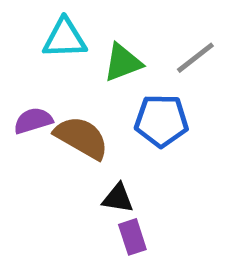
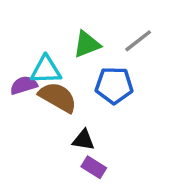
cyan triangle: (65, 38) -> (46, 70), moved
purple rectangle: (132, 237) -> (94, 167), turned -40

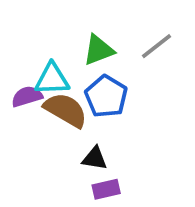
blue pentagon: (114, 85) -> (106, 96), moved, turned 30
purple rectangle: (94, 167) -> (106, 189), turned -45

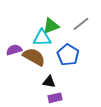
cyan triangle: (52, 79) -> (42, 38), moved
blue pentagon: (106, 96) -> (68, 55), moved

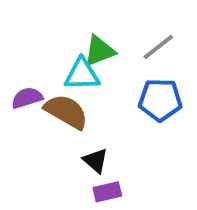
blue pentagon: (68, 55) -> (160, 100), moved, turned -30
black triangle: (49, 82) -> (96, 161), turned 32

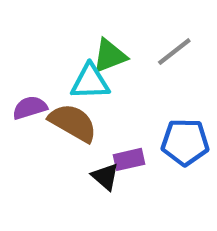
blue pentagon: (160, 100) -> (185, 142), moved
purple rectangle: (107, 192) -> (129, 159), moved

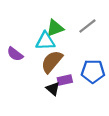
purple semicircle: (30, 108) -> (15, 54), turned -126
brown semicircle: (73, 123) -> (52, 62), moved, turned -80

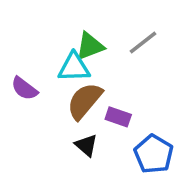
blue pentagon: (93, 71) -> (154, 154), moved, turned 30
purple rectangle: (65, 80) -> (118, 117), moved, turned 32

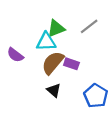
purple rectangle: (118, 117) -> (71, 64), moved

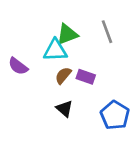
gray line: (89, 26) -> (107, 32), turned -72
brown semicircle: (53, 63) -> (63, 75), size x0.6

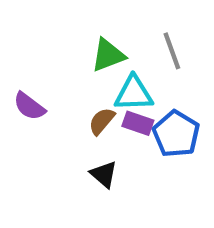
cyan triangle: (55, 50) -> (134, 93), moved
blue pentagon: (115, 115) -> (176, 134), moved

